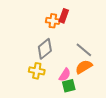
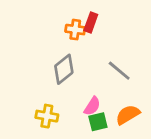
orange semicircle: (84, 67) -> (128, 115), moved
yellow cross: (37, 71) -> (47, 116), moved

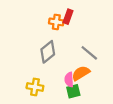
pink semicircle: (92, 106) -> (69, 80), turned 144
orange semicircle: (128, 115) -> (81, 73), moved

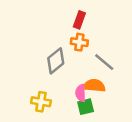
orange cross: (56, 22) -> (79, 42), moved
orange semicircle: (81, 73) -> (94, 86), turned 36

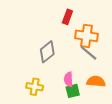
orange cross: (79, 42) -> (86, 36), moved, size x1.5
orange semicircle: (94, 86) -> (96, 81), moved

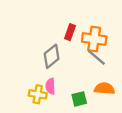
red rectangle: (67, 17) -> (70, 32), moved
pink semicircle: (68, 79) -> (50, 86), moved

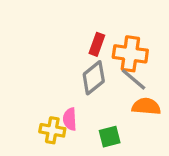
gray diamond: (52, 56) -> (94, 78), moved
orange semicircle: (105, 89) -> (146, 106), moved

